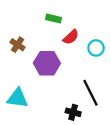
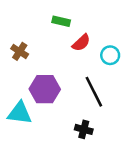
purple hexagon: (47, 63) -> (45, 89), moved
black line: (91, 93) -> (94, 92), moved

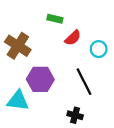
brown cross: (20, 51) -> (18, 46), size x1.6

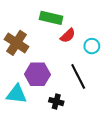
green rectangle: (55, 19) -> (51, 18), size x1.5
black cross: (75, 115) -> (56, 102), moved

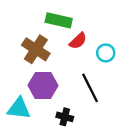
brown cross: (16, 43) -> (36, 49), moved

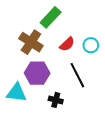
green rectangle: (59, 20) -> (51, 17), turned -60
red semicircle: (78, 41) -> (67, 44), moved

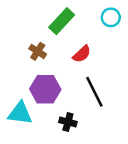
brown cross: (31, 42) -> (38, 51), size x0.6
cyan circle: (91, 45) -> (111, 17), moved

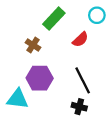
red semicircle: (82, 54) -> (80, 40), moved
black cross: (68, 122) -> (79, 107), moved

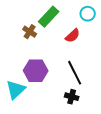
brown cross: (33, 45) -> (30, 32), moved
cyan triangle: (18, 99) -> (16, 90), turned -50

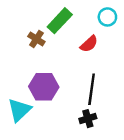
black line: (75, 73) -> (92, 89), turned 35
black cross: (72, 97) -> (88, 119), turned -32

